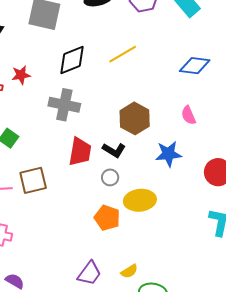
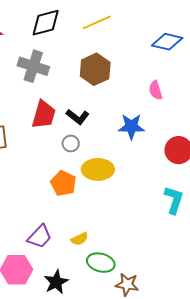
brown hexagon: (135, 118) -> (95, 69), moved

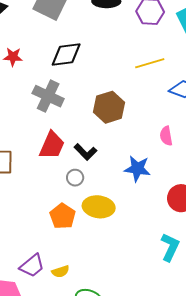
yellow line: (97, 22) -> (150, 63), moved
yellow semicircle: (80, 239) -> (61, 271), moved

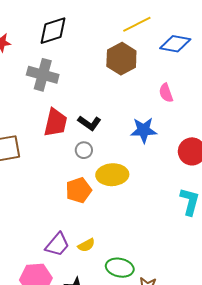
brown hexagon: (109, 107) -> (121, 59), moved
orange pentagon: (63, 216) -> (79, 190), turned 30

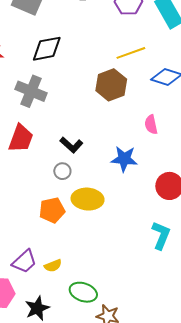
red trapezoid: (55, 123) -> (21, 138), moved

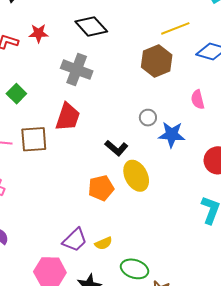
black diamond: (47, 49) -> (91, 27), turned 60
black L-shape: (71, 145) -> (116, 148), moved
gray circle: (62, 171) -> (148, 118), moved
yellow ellipse: (88, 199) -> (136, 176), turned 60

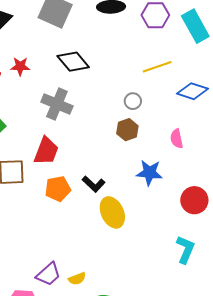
brown hexagon: (157, 61) -> (127, 130), moved, size x0.7
gray circle: (148, 118) -> (133, 101), moved
orange pentagon: (101, 188) -> (58, 189), moved

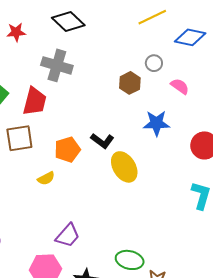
gray circle: (133, 101) -> (154, 63), moved
pink semicircle: (177, 139) -> (180, 86), turned 144
red trapezoid: (46, 151) -> (35, 101), moved
yellow semicircle: (77, 279) -> (46, 178), moved

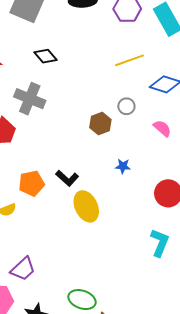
black diamond: (68, 22) -> (45, 56), size x0.7
pink semicircle: (180, 86) -> (162, 128), moved
blue star: (157, 123) -> (123, 166), size x0.6

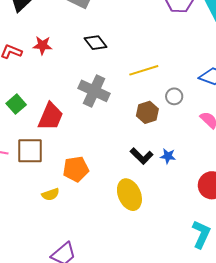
yellow line: (130, 60) -> (144, 70), moved
gray cross: (30, 99) -> (94, 91), moved
black L-shape: (67, 178) -> (142, 156), moved

